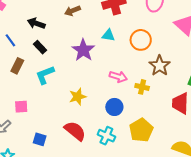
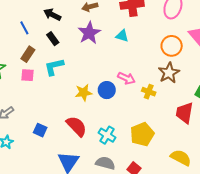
orange circle: (141, 40) -> (172, 46), moved
purple star: (83, 50) -> (89, 33), moved
pink square: (21, 107) -> (28, 75), moved
blue circle: (114, 107) -> (107, 90), moved

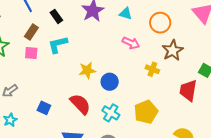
orange circle: (172, 46) -> (160, 23), moved
pink arrow: (127, 78) -> (131, 43), moved
blue circle: (107, 90) -> (110, 82), moved

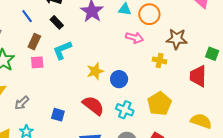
orange circle: (160, 23) -> (149, 14), moved
brown star: (173, 50) -> (177, 39), turned -30

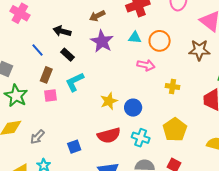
brown star: (177, 39) -> (199, 50), moved
red semicircle: (93, 106) -> (109, 135), turned 130
blue square: (58, 115) -> (74, 147), turned -32

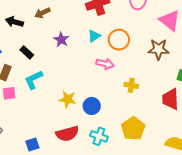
brown arrow: (97, 16) -> (42, 13), moved
black arrow: (62, 31) -> (14, 22), moved
cyan triangle: (135, 37) -> (94, 36), turned -40
purple star: (102, 41) -> (61, 40), size x0.7
yellow star: (109, 101) -> (68, 99), turned 30

